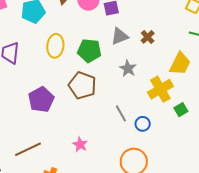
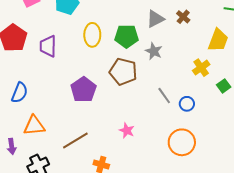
gray star: (128, 68) -> (154, 51), moved
yellow cross: (160, 89) -> (201, 68), size x0.7

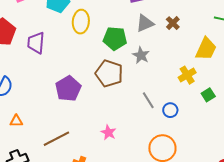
yellow ellipse: (92, 35) -> (81, 22), moved
orange triangle: (34, 126) -> (16, 121), size x0.6

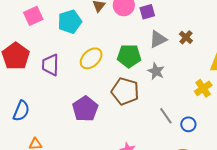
yellow ellipse: (81, 22) -> (91, 58), moved, turned 45

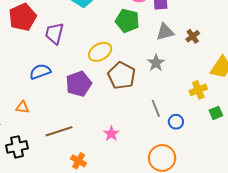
green pentagon: (129, 56) -> (127, 21), moved
yellow ellipse: (91, 58) -> (100, 52), moved
blue semicircle: (21, 111) -> (40, 72), moved, turned -145

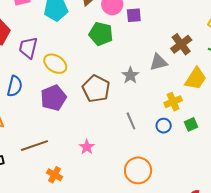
gray triangle: (165, 32) -> (158, 62), moved
brown cross: (193, 36) -> (181, 44), moved, size x1.5
yellow ellipse: (100, 52) -> (55, 64), moved, turned 65
blue semicircle: (40, 72) -> (15, 86), turned 125
blue circle: (176, 122) -> (164, 126), moved

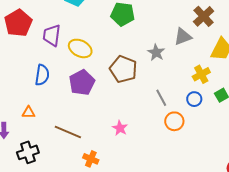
brown line: (34, 146) -> (68, 132), turned 48
orange circle: (138, 170) -> (174, 121), moved, size x0.7

